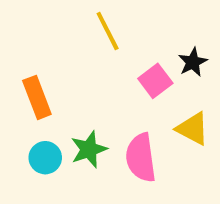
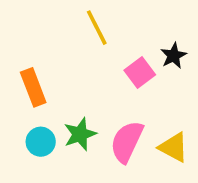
yellow triangle: (193, 129) -> (173, 147), moved
pink semicircle: (141, 158) -> (127, 142), turned 33

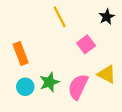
black star: (173, 56) -> (107, 17), moved
yellow triangle: (173, 147) -> (107, 74), moved

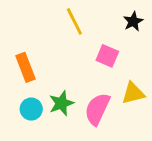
pink square: (86, 44) -> (107, 56), turned -30
yellow triangle: (107, 74) -> (133, 93), turned -42

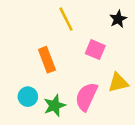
orange rectangle: (25, 67) -> (47, 60), moved
green star: (61, 103) -> (55, 106), moved

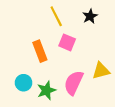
black star: (118, 19) -> (90, 16), moved
pink square: (95, 50) -> (67, 42), moved

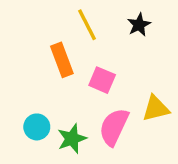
pink square: (67, 42) -> (102, 80), moved
orange rectangle: (40, 51) -> (62, 60), moved

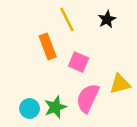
cyan circle: (37, 127) -> (30, 108), moved

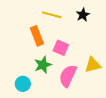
yellow line: (67, 19) -> (52, 15), turned -48
green star: (55, 107) -> (43, 65), moved

